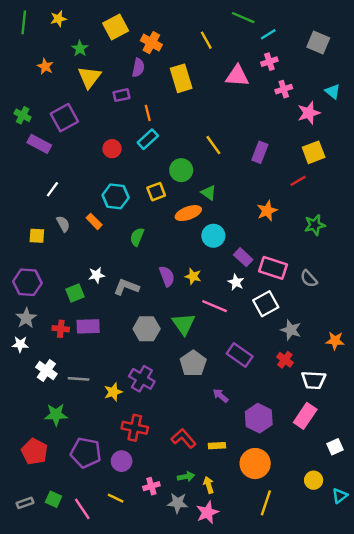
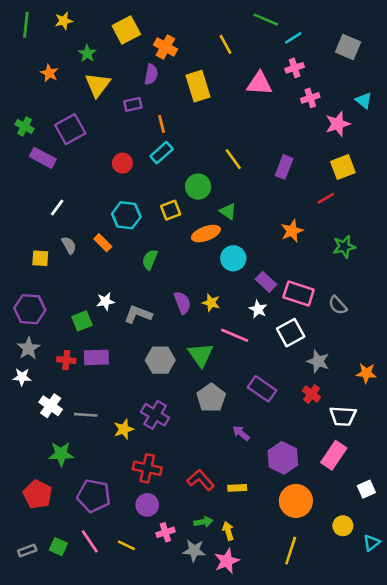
purple circle: (122, 461) -> (147, 505), moved
orange circle: (255, 464) -> (296, 501), moved
pink line: (82, 509) -> (90, 541), moved

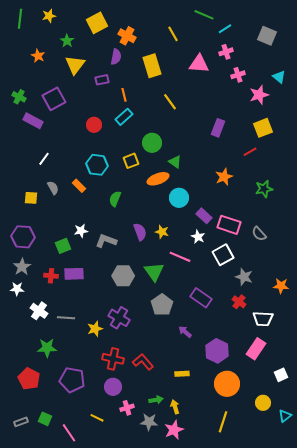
yellow line: (233, 159) -> (170, 102), moved
red L-shape: (201, 480) -> (143, 362), moved
pink line: (90, 541) -> (69, 433), moved

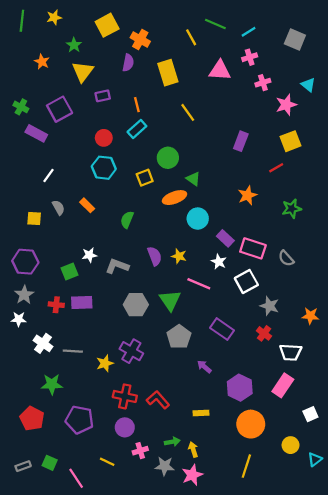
green line: (204, 15) -> (215, 24), moved
purple rectangle: (102, 80) -> (103, 96), moved
cyan hexagon: (97, 165) -> (104, 168), moved

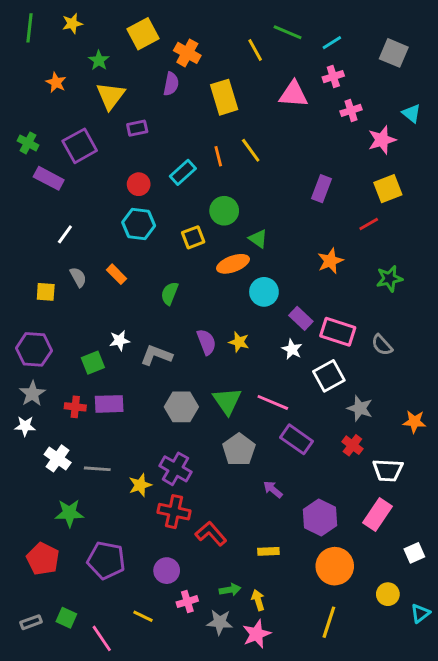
orange line: (137, 105) -> (218, 156), moved
pink line: (199, 284) -> (273, 402), moved
red cross: (125, 396) -> (174, 512), moved

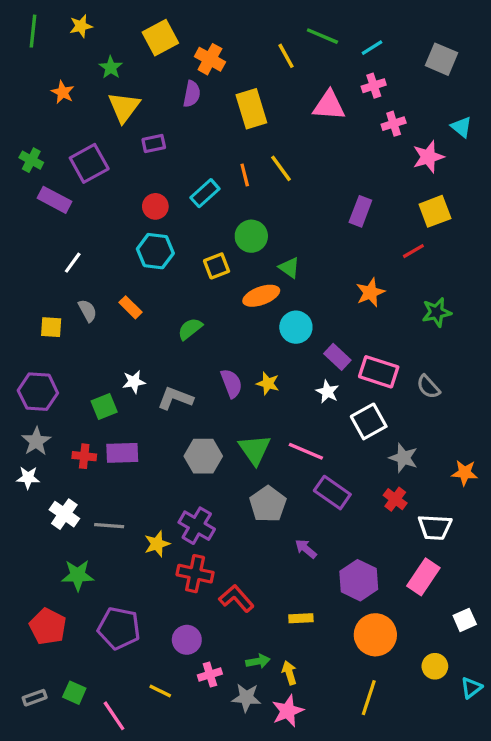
green semicircle: (170, 293) -> (190, 329), turned 30

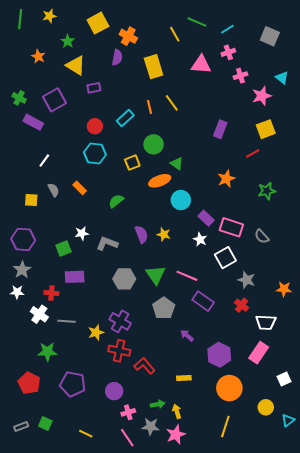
yellow triangle: (124, 107) -> (76, 66), turned -35
red cross: (84, 456) -> (51, 293), moved
yellow line: (160, 691) -> (86, 434), moved
pink line: (114, 716) -> (127, 438), moved

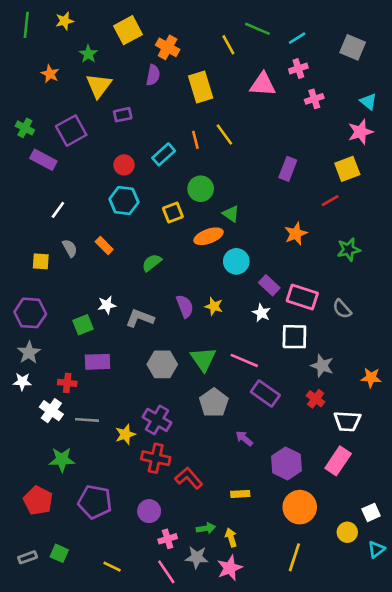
yellow triangle: (76, 66) -> (99, 86), turned 35
pink star: (262, 96) -> (360, 132), moved
white square: (225, 258) -> (294, 337), turned 30
white square: (284, 379) -> (371, 512), moved

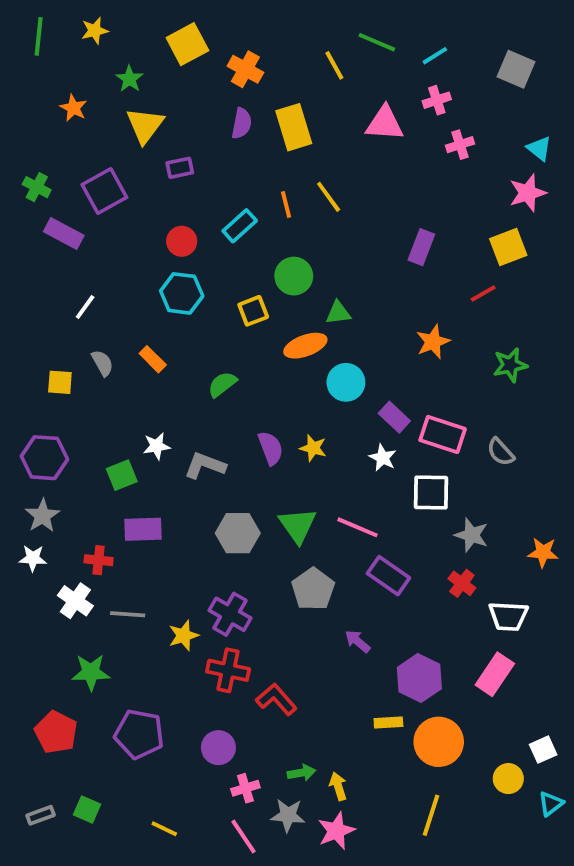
purple semicircle: (153, 75) -> (242, 123), moved
green triangle: (231, 214) -> (338, 313), turned -42
yellow rectangle: (240, 494) -> (388, 722), moved

